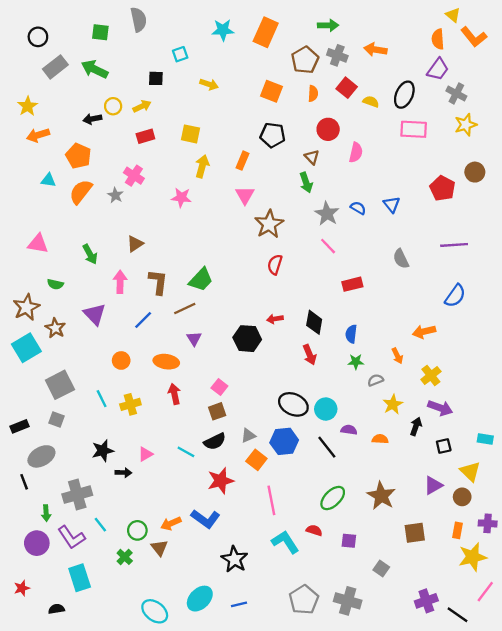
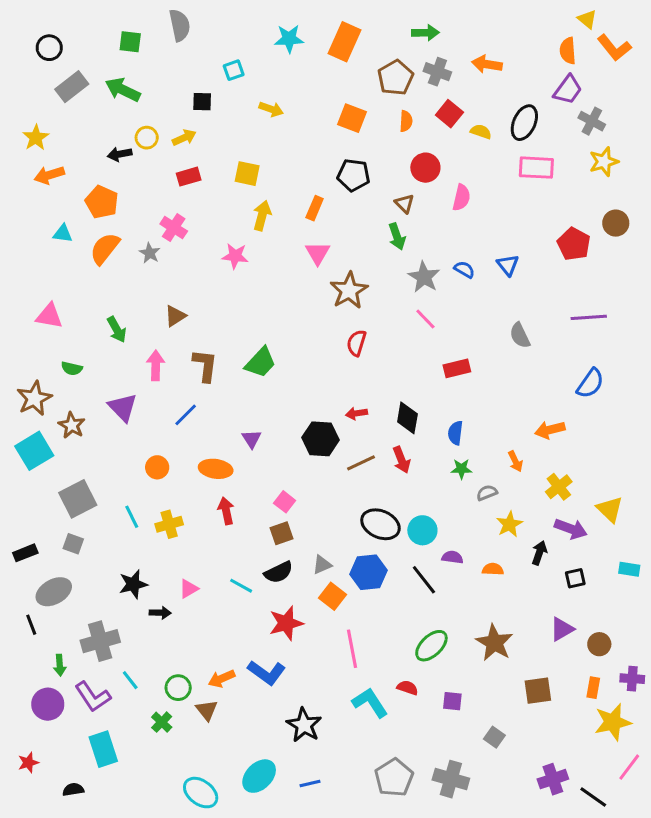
brown line: (185, 308) -> (361, 463), moved
yellow triangle: (470, 471) -> (610, 509), moved

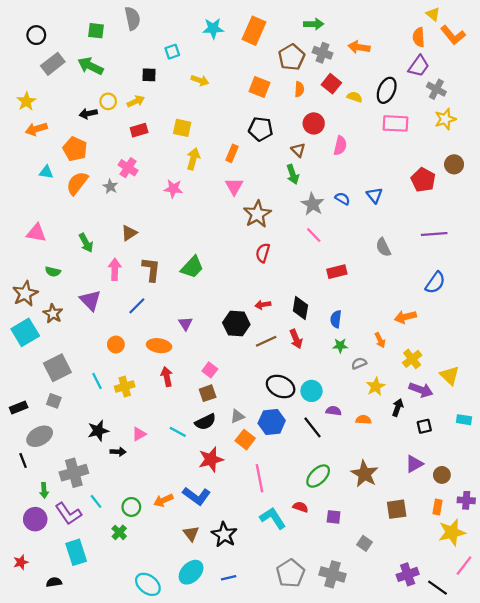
brown triangle: (207, 710) -> (191, 534), moved

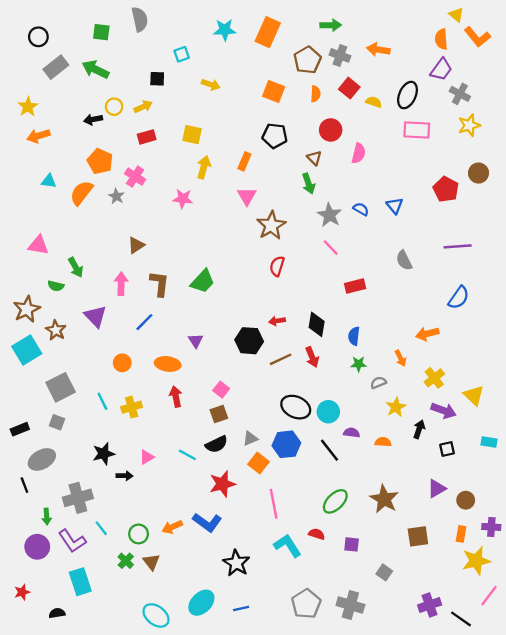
orange pentagon: (75, 149) -> (100, 161), moved
green arrow: (86, 243) -> (76, 267), moved
brown triangle: (191, 534) -> (151, 562), moved

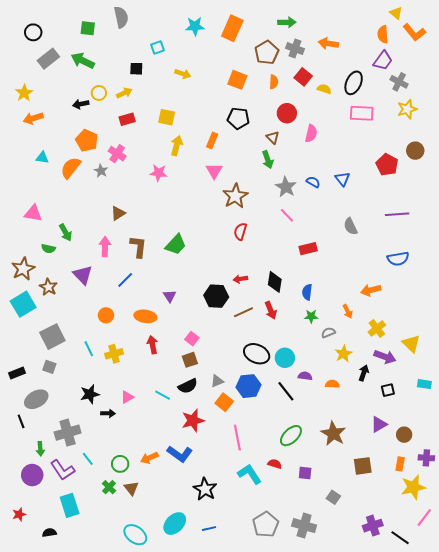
blue semicircle: (459, 298) -> (398, 259), turned 45

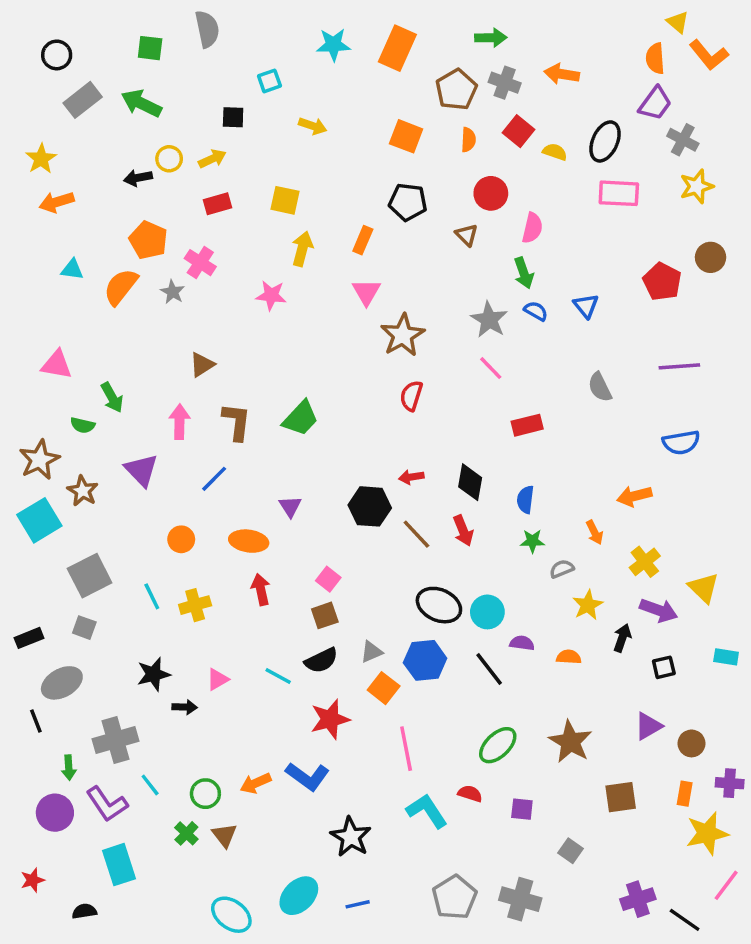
green arrow: (268, 160) -> (524, 273), moved
brown line: (243, 312) -> (416, 534), turned 72

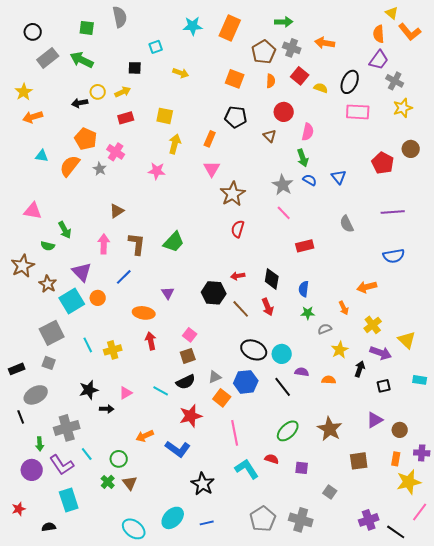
cyan square: (39, 520) -> (72, 301), moved
orange circle: (181, 539) -> (98, 298), moved
orange arrow: (256, 783) -> (145, 436), moved

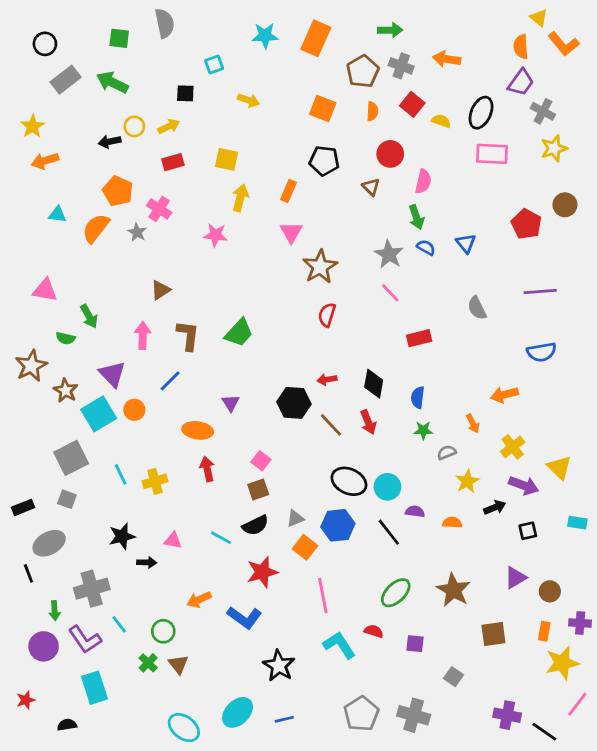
black arrow: (360, 369) -> (495, 507), turned 49
pink triangle: (126, 393) -> (173, 540), turned 40
purple cross: (369, 520) -> (507, 715), turned 30

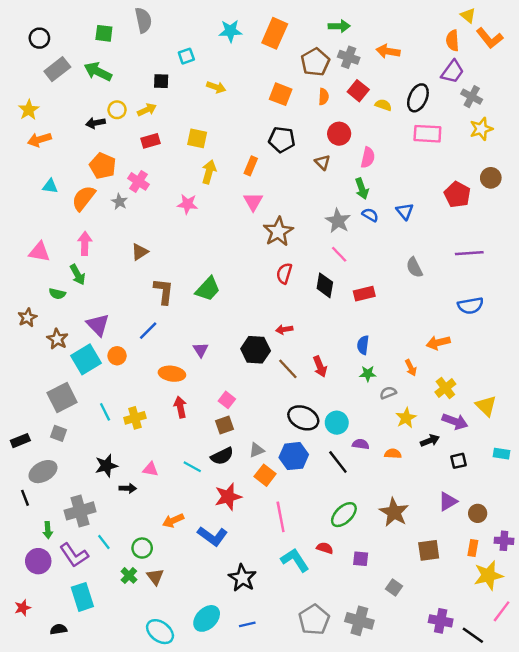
pink arrow: (143, 335) -> (85, 244), moved
brown star: (31, 366) -> (27, 318), size x0.7
black diamond: (374, 384) -> (325, 285), moved

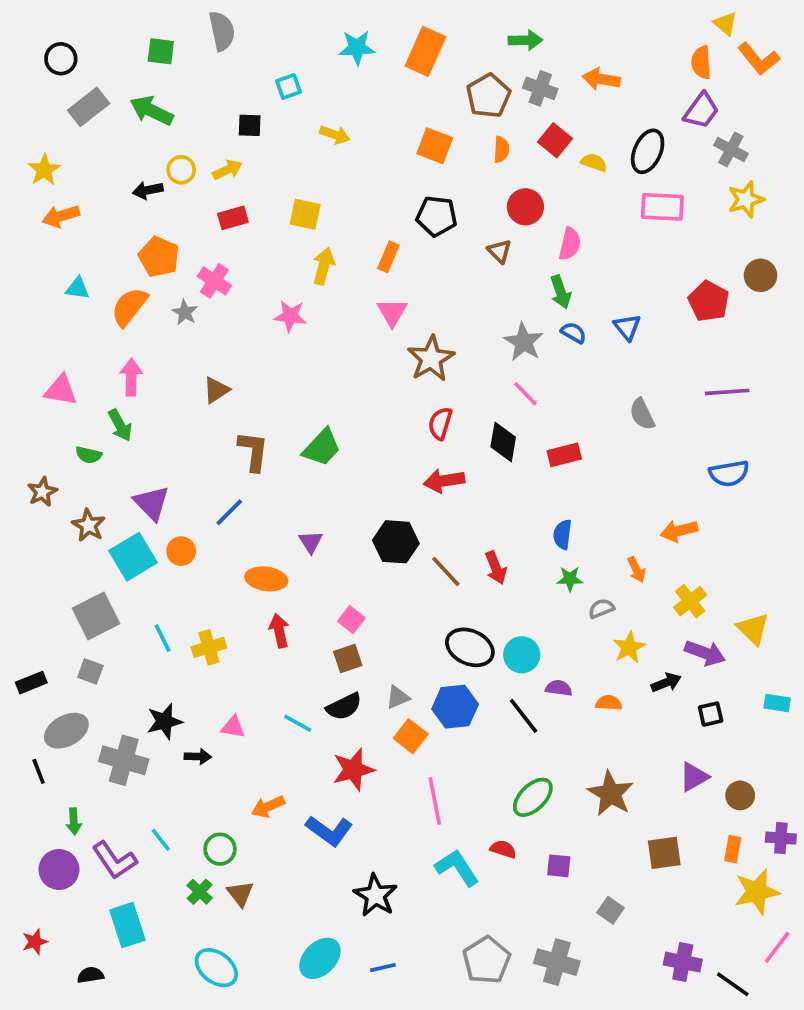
red arrow: (284, 329) -> (444, 481), moved, size x1.5
gray cross: (80, 511) -> (124, 760), moved, turned 32
cyan ellipse: (160, 632) -> (216, 968), moved

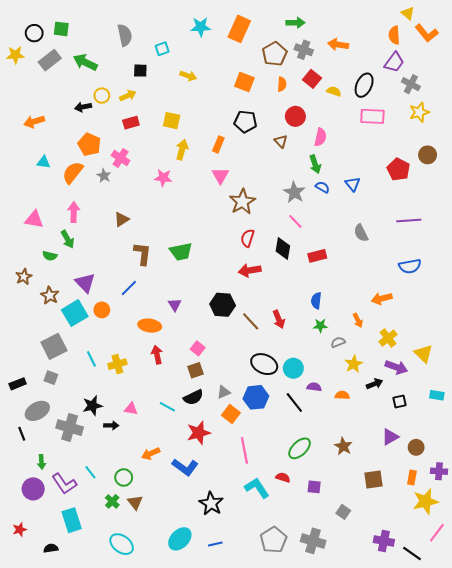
gray semicircle: (222, 31) -> (125, 35), moved
green square: (161, 51) -> (61, 29), moved
yellow star: (44, 170) -> (15, 55), moved, turned 30
green trapezoid: (322, 447) -> (181, 252), turned 35
brown star: (611, 794) -> (343, 446), size x0.7

